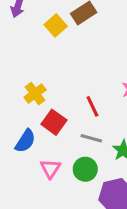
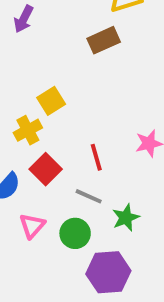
yellow square: (56, 25) -> (51, 101), moved

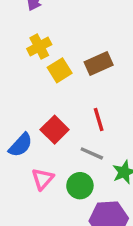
brown rectangle: (104, 40) -> (99, 63), moved
yellow cross: (28, 130) -> (39, 47), moved

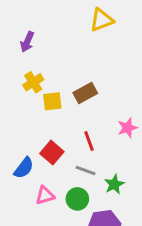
yellow square: (60, 70) -> (52, 101), turned 30
pink triangle: (43, 179) -> (45, 196), turned 36

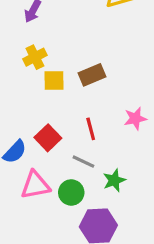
pink triangle: (45, 196) -> (35, 185), size x1.4

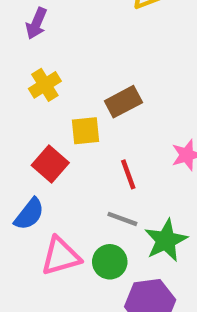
yellow square: (54, 81) -> (86, 131), moved
red square: (48, 138) -> (50, 164), moved
green star: (114, 180) -> (166, 240), size x1.4

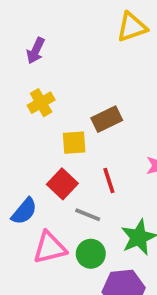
red square: (50, 164) -> (62, 184), moved
gray line: (122, 219) -> (88, 215), moved

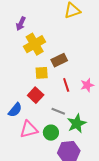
yellow cross: (41, 103) -> (35, 44), moved, size x1.5
red line: (109, 181) -> (66, 85), moved
gray line: (88, 215) -> (58, 111), moved

